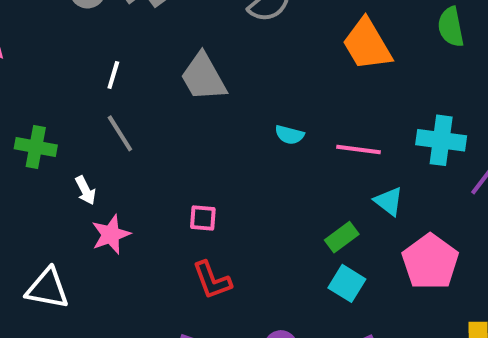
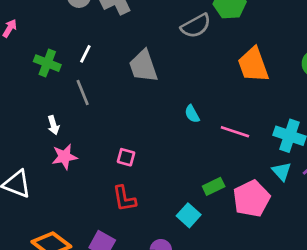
cyan semicircle: (289, 135) -> (192, 114), turned 36
green cross: (36, 147) -> (47, 63), moved
cyan triangle: (389, 201) -> (282, 171), moved
pink pentagon: (430, 262) -> (251, 199), moved
cyan square: (347, 283) -> (189, 215), moved

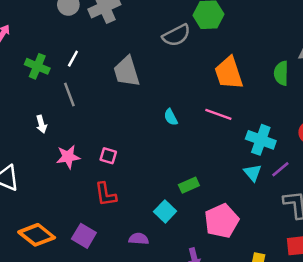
pink line: (235, 132) -> (218, 114), moved
pink star: (64, 157) -> (68, 157), moved
pink pentagon: (251, 199) -> (222, 221), moved

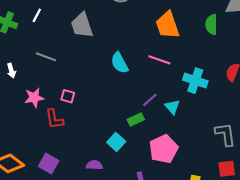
gray line: (69, 95) -> (46, 57), moved, turned -48
cyan semicircle: (171, 117) -> (120, 63), size x1.5
purple line: (280, 169) -> (150, 100), moved
cyan triangle: (253, 173) -> (172, 107), moved
red L-shape: (106, 194) -> (54, 119), moved

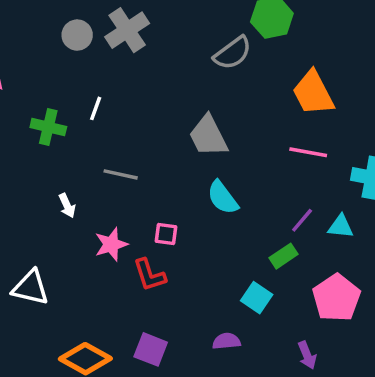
gray trapezoid: (82, 25) -> (208, 136), moved
cyan semicircle: (120, 63) -> (223, 198), moved
cyan triangle: (172, 107) -> (341, 226), turned -35

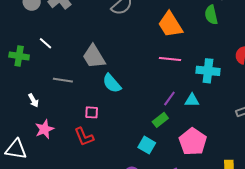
white line: (96, 108) -> (46, 43), turned -64
gray trapezoid: (208, 136) -> (94, 57), moved
cyan semicircle: (223, 198) -> (112, 83), moved
pink star: (111, 244) -> (45, 129), moved

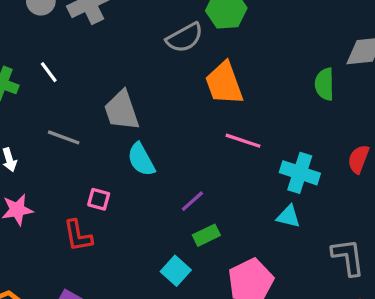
orange trapezoid: (170, 25) -> (224, 83), moved
purple line: (169, 98) -> (192, 201), moved
cyan triangle: (192, 100) -> (288, 216), moved

